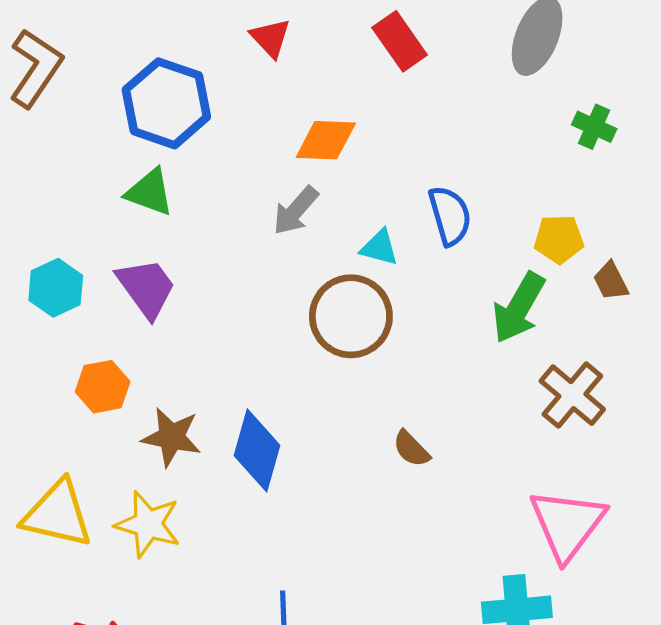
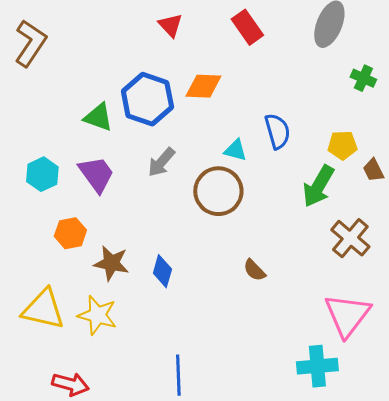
blue hexagon: (166, 103) -> (147, 99), moved
gray arrow: (296, 211) -> (161, 162), moved
blue diamond: (257, 450) -> (162, 271), size x0.7

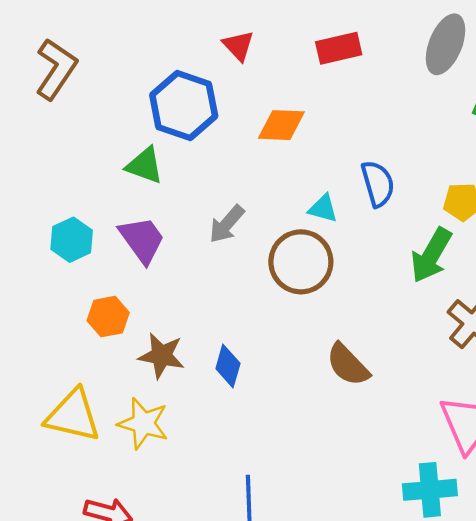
red rectangle: (247, 27) -> (339, 48), turned -68
blue hexagon: (147, 99) -> (184, 106), moved
brown semicircle: (254, 270) -> (348, 365), size x1.5

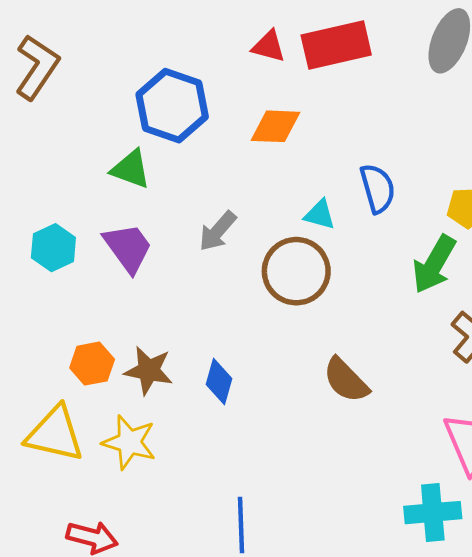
red triangle: (238, 46) -> (269, 46), moved, turned -32
red rectangle: (339, 48) -> (336, 45), size x1.4
orange hexagon: (108, 317) -> (92, 364), moved

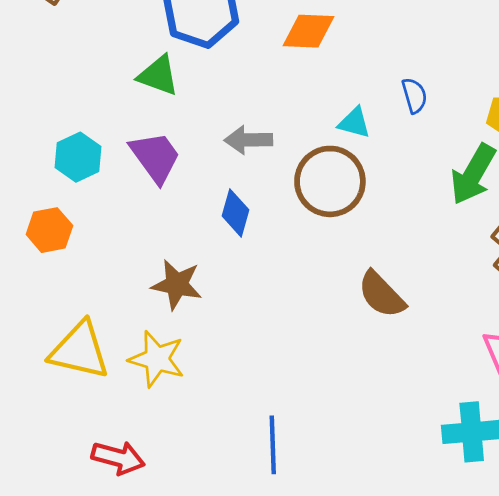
blue semicircle: (378, 188) -> (414, 96), size x0.7
gray arrow: (218, 231) -> (248, 140), turned 48
orange hexagon: (92, 364) -> (49, 230), moved
blue diamond: (219, 381) -> (235, 213), moved

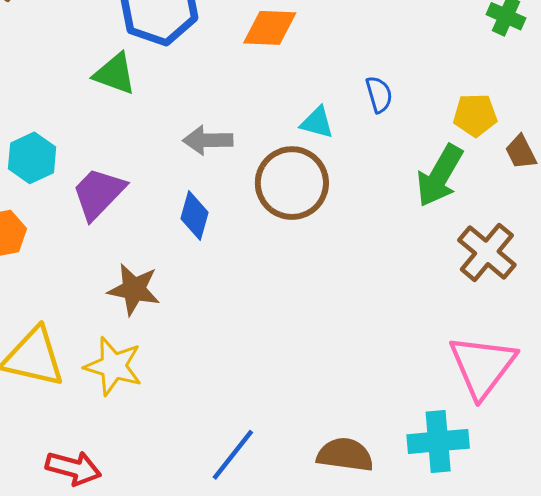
purple trapezoid: (155, 157) -> (98, 193), moved, turned -100
brown semicircle: (382, 295) -> (345, 455), moved, turned 142
blue line: (273, 445) -> (233, 455), turned 40

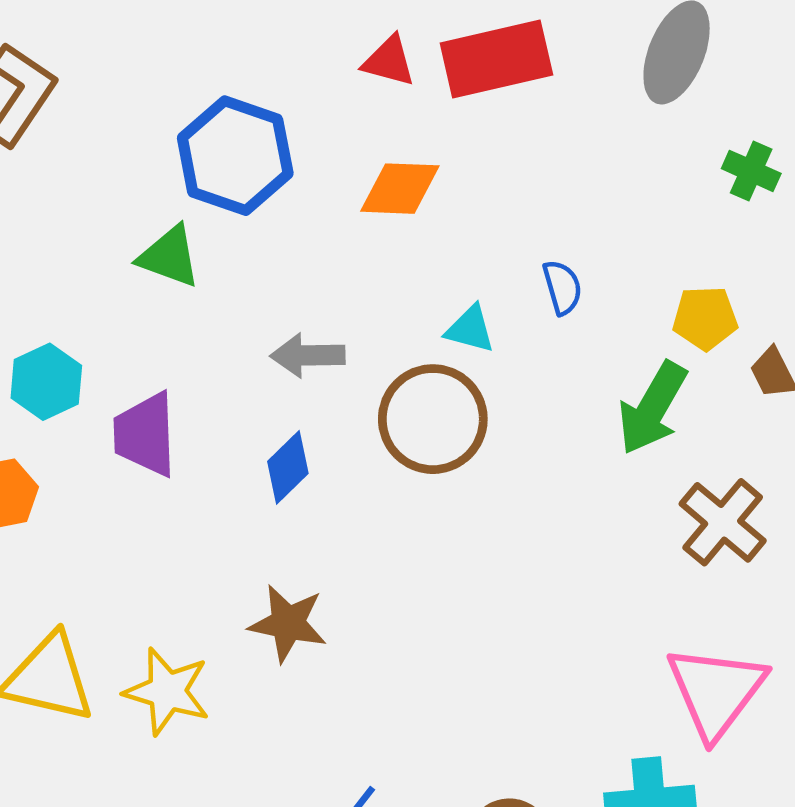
purple trapezoid: (98, 193) -> (145, 434), turned -46
blue diamond: (194, 216) -> (288, 467), turned 30
brown star: (134, 289) -> (288, 623), moved

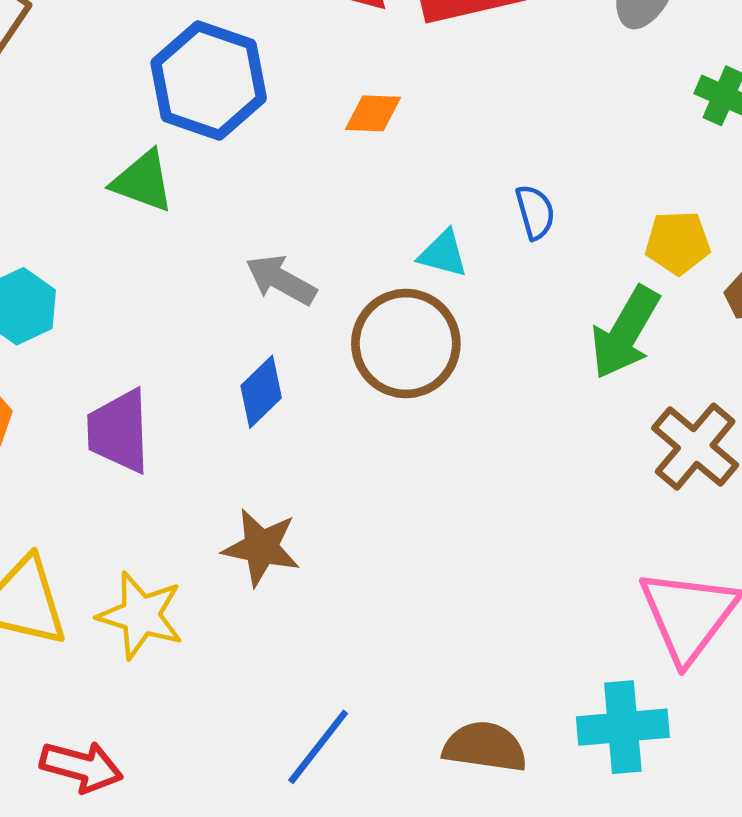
orange diamond: (400, 189) -> (373, 113), size x0.7
gray arrow: (308, 355) -> (281, 280), turned 30
purple trapezoid: (145, 434) -> (119, 431), moved

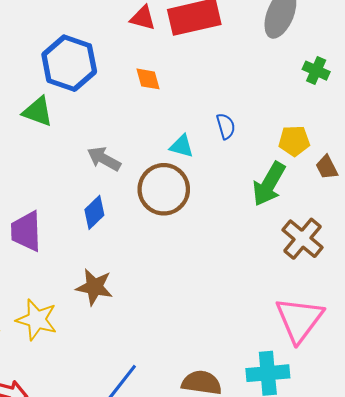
orange diamond: (373, 113) -> (148, 79), turned 72

